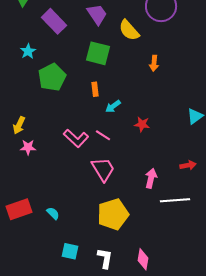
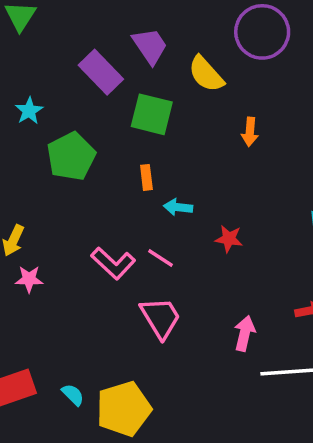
purple rectangle: (54, 21) -> (101, 72), moved
cyan arrow: (113, 106) -> (178, 207), turned 42
yellow pentagon: (113, 214) -> (124, 409), moved

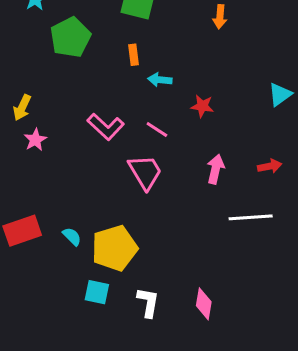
pink line: (160, 258) -> (157, 130), moved
pink star: (29, 279) -> (35, 140), turned -30
pink arrow: (245, 333) -> (216, 169), moved

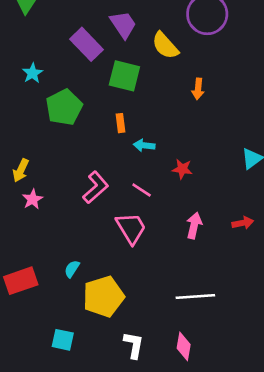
pink L-shape: (106, 127) -> (96, 187), turned -84
white line: (251, 217) -> (195, 296), moved
cyan semicircle: (72, 236) -> (72, 269), moved, turned -102
cyan square: (97, 292) -> (63, 340), moved

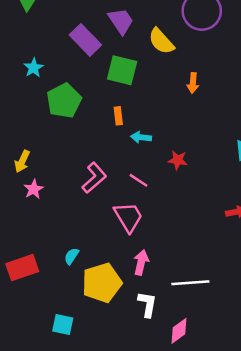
pink arrow: (194, 226) -> (141, 262), moved
white L-shape: (134, 345) -> (147, 304), moved
pink diamond: (184, 346) -> (179, 331), turned 44

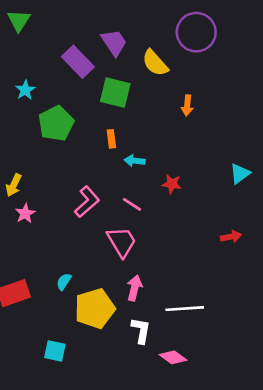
pink diamond: (179, 331) -> (173, 357), turned 72

